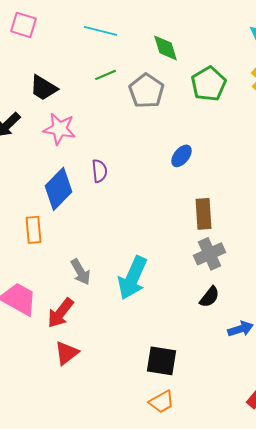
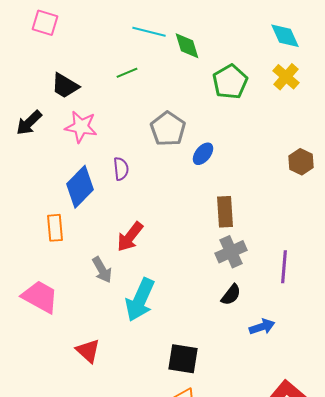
cyan line: (100, 31) -> (149, 32), moved
gray pentagon: (146, 91) -> (168, 129), moved
cyan arrow: (132, 278) -> (140, 300), moved
red arrow: (60, 313) -> (130, 237), moved
red triangle: (66, 353) -> (88, 351), turned -40

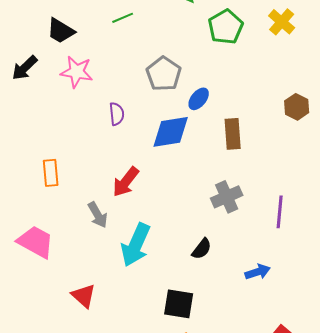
blue diamond: (80, 187) -> (171, 132), moved, turned 36
brown rectangle: (225, 212) -> (233, 134), moved
black semicircle: (231, 295) -> (202, 249), moved

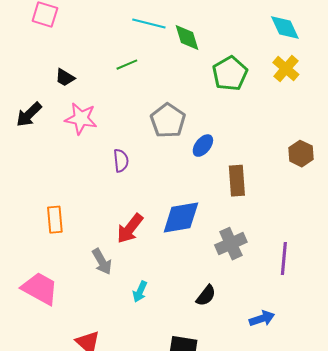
black trapezoid: (61, 31) -> (65, 78), size x0.7
blue diamond: (171, 132) -> (181, 218), moved
cyan arrow: (136, 245) -> (140, 292), size x0.5

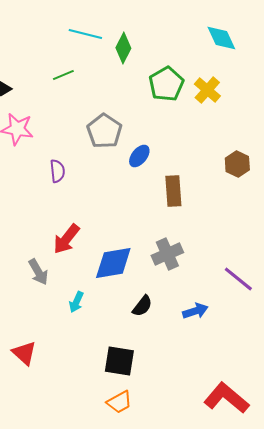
green diamond: (187, 38) -> (123, 48), turned 44
yellow cross: (286, 69) -> (207, 90), moved
blue diamond: (181, 218) -> (113, 263), moved
purple line: (284, 259) -> (238, 279), moved, turned -56
blue arrow: (262, 319) -> (195, 311), moved

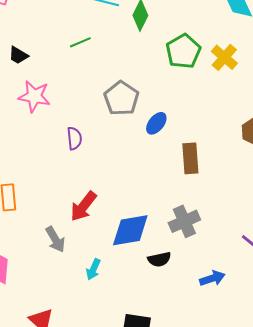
black semicircle: (142, 306) -> (159, 259), moved, turned 40

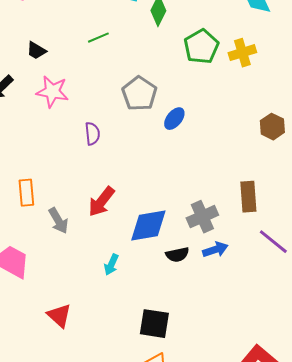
yellow cross: (224, 57) -> (242, 53), turned 32
brown rectangle: (190, 158) -> (248, 197), moved
gray arrow: (55, 239) -> (58, 221), moved
blue arrow: (212, 278) -> (215, 250), moved

